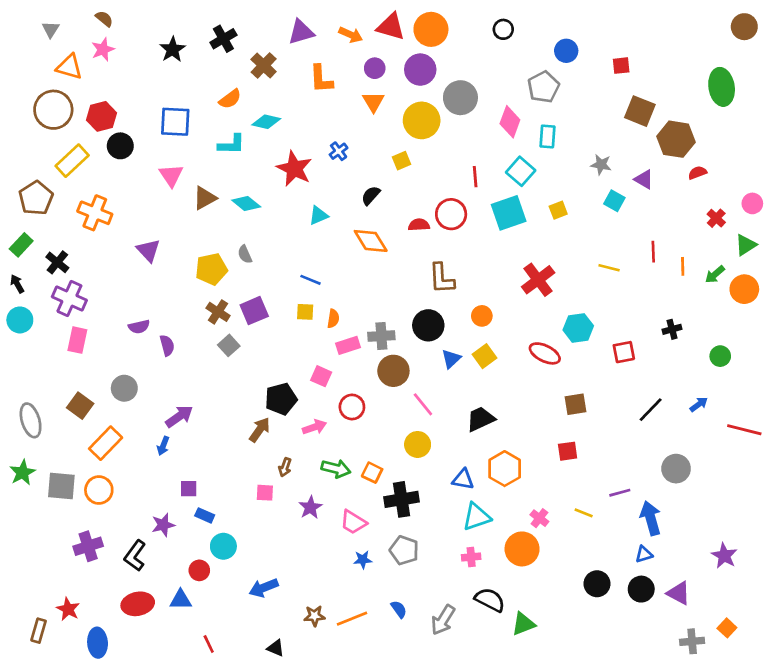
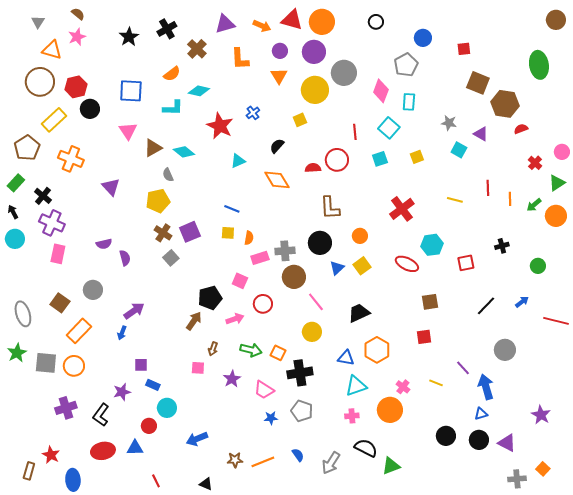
cyan square: (509, 213) -> (380, 159), size x0.6
gray semicircle: (245, 254) -> (168, 175), moved
purple line: (620, 493) -> (463, 368), turned 63

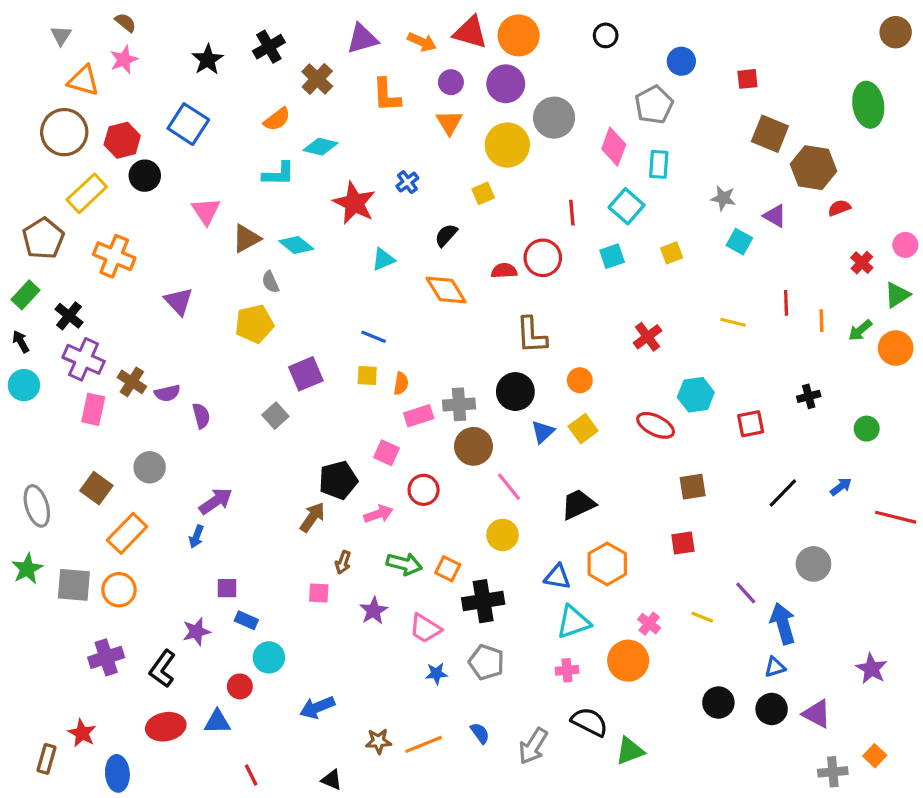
blue square: (131, 91) -> (188, 124), moved, turned 30
red cross: (402, 209) -> (648, 337), size x0.7
brown cross: (163, 233) -> (132, 382), moved

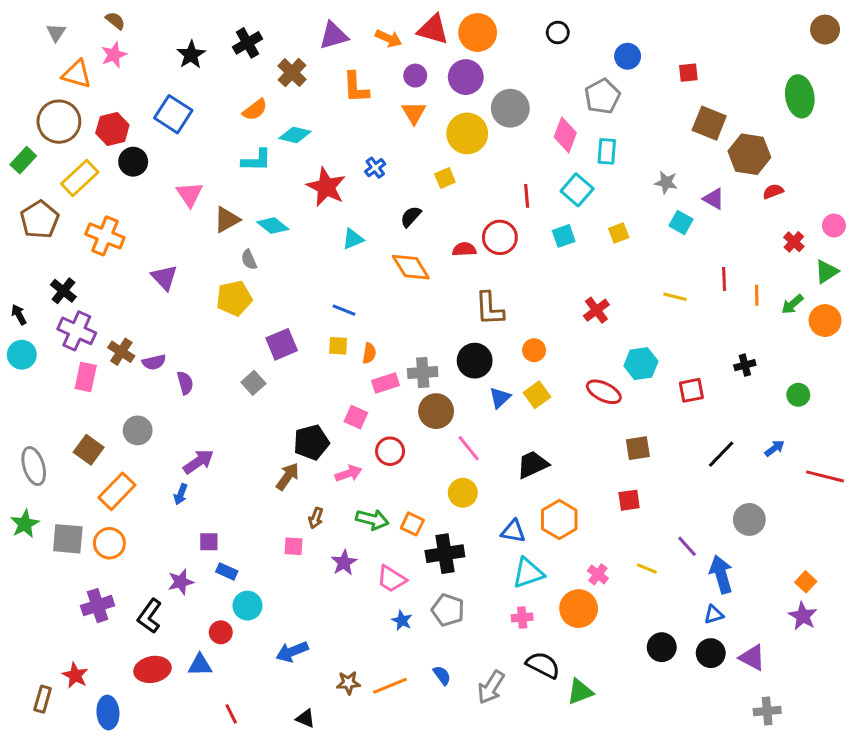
green rectangle: (26, 295) -> (23, 160), moved
blue star: (436, 674) -> (402, 620), turned 30
orange square: (875, 756) -> (806, 582), moved

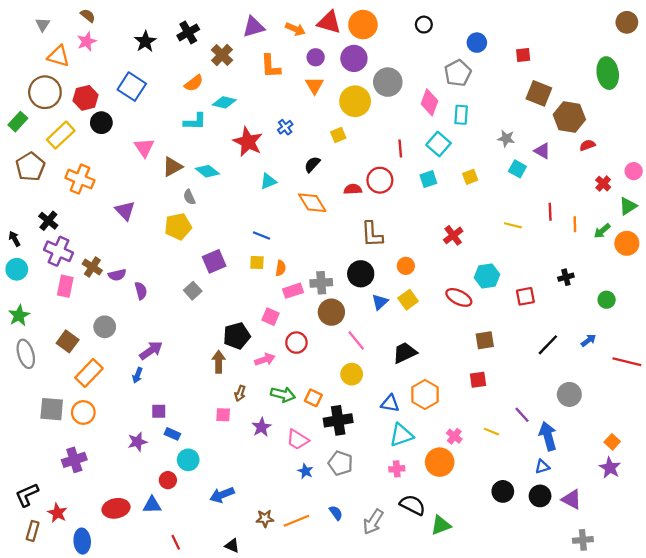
brown arrow: (288, 476) -> (219, 362), turned -35
green star: (25, 524) -> (19, 316), moved
black L-shape: (149, 616) -> (27, 495), moved, turned 30

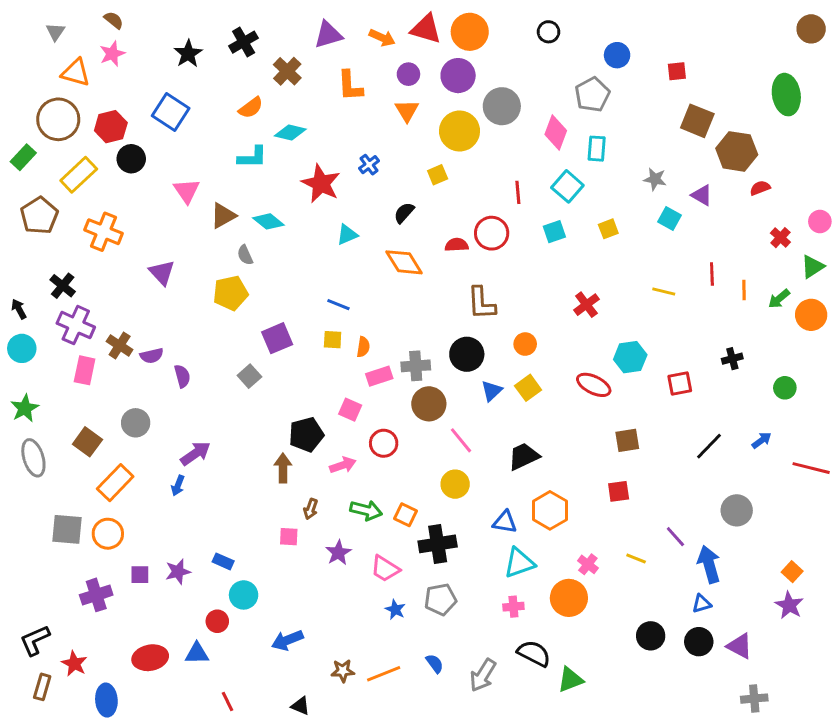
purple square: (159, 411) -> (140, 575), moved
gray pentagon: (340, 463) -> (441, 599), turned -30

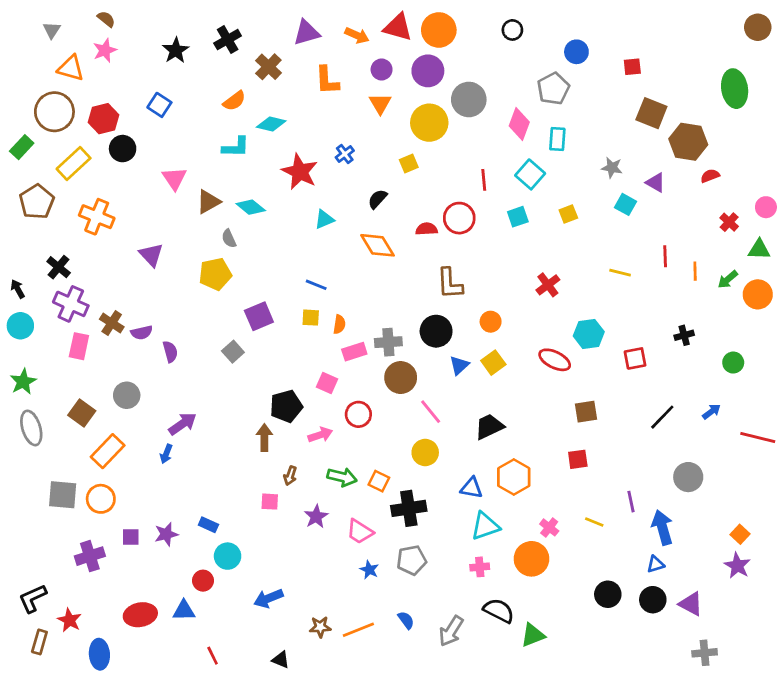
blue square: (171, 112) -> (159, 105), size x0.7
green triangle: (813, 267) -> (759, 249), turned 35
purple line: (675, 537) -> (631, 502), turned 30

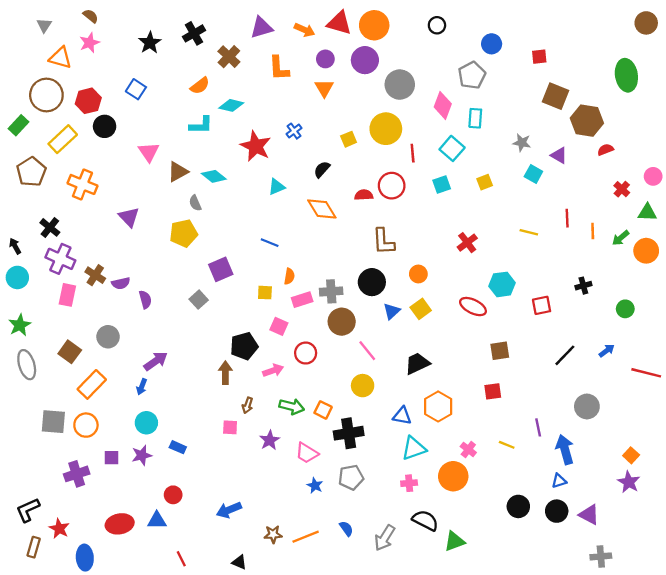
yellow circle: (429, 123) -> (386, 129), moved
yellow square: (311, 318) -> (265, 293), moved
cyan circle: (228, 556) -> (146, 423), moved

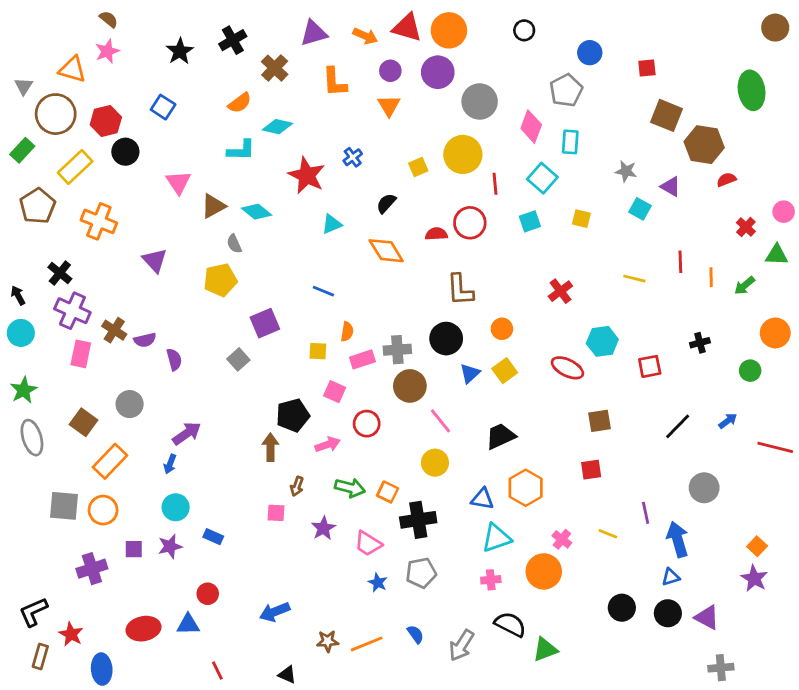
gray triangle: (44, 25) -> (24, 86), moved
yellow square: (485, 182) -> (581, 219), turned 35
orange circle: (646, 251) -> (775, 333), moved

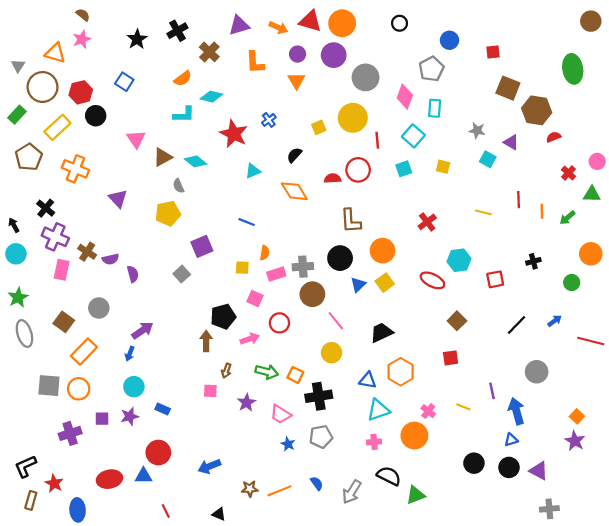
orange circle: (502, 329) -> (383, 251), size x1.5
brown square: (600, 421) -> (457, 321), turned -36
red circle: (208, 594) -> (158, 453), size x1.5

